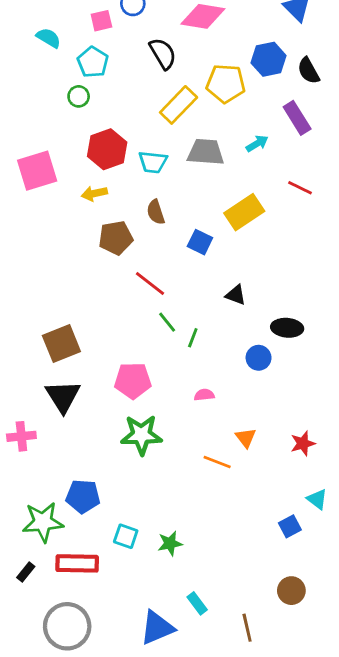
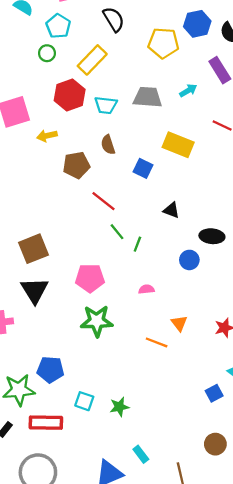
yellow rectangle: (179, 105) -> (92, 60), moved
yellow arrow: (94, 194) -> (47, 136), moved
yellow rectangle: (244, 212) -> (178, 145), turned 56

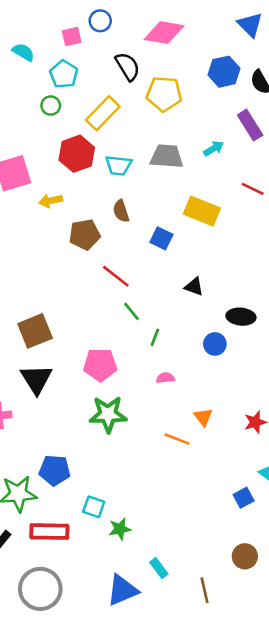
yellow pentagon: (163, 43) -> (164, 94), moved
green line: (137, 244) -> (155, 337), moved
green star: (119, 407) -> (120, 529), moved

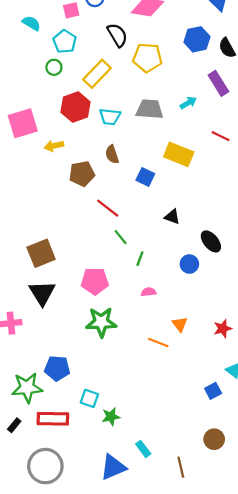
black ellipse: (241, 317) -> (211, 241), turned 45

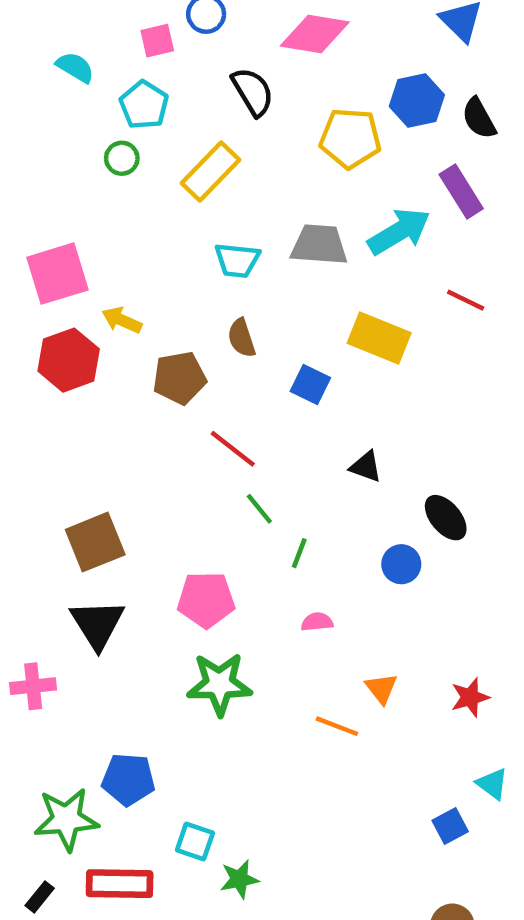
yellow pentagon: (147, 58) -> (350, 138), moved
cyan arrow: (188, 103) -> (399, 231), size x1.8
red hexagon: (75, 107) -> (69, 360), moved
yellow arrow: (54, 146) -> (122, 320), turned 36

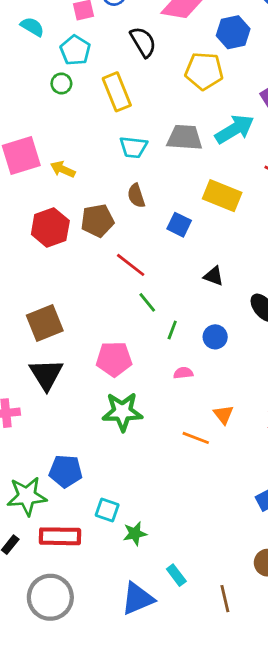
blue hexagon: (417, 101) -> (233, 32), moved
yellow rectangle: (211, 172) -> (117, 92), turned -66
yellow arrow: (122, 320) -> (63, 169), moved
red hexagon: (69, 360) -> (50, 228), moved
blue circle: (401, 564) -> (215, 337), moved

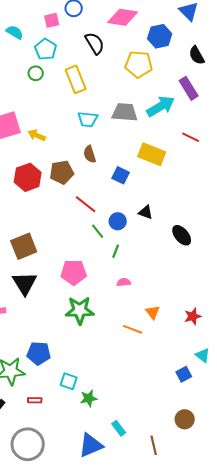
blue circle: (215, 337) -> (118, 221), moved
red rectangle: (60, 536) -> (35, 400), size x0.5

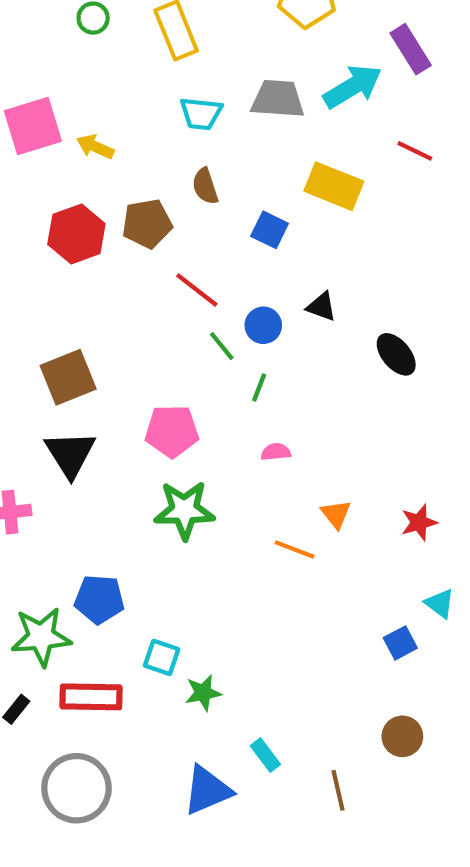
red rectangle: (35, 400) -> (91, 697), size x2.0

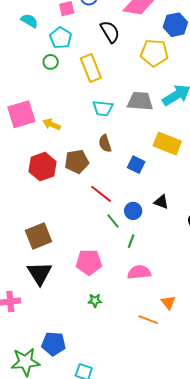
pink semicircle: (276, 452) -> (139, 272), size x1.6
green star: (184, 510) -> (95, 300), size x0.5

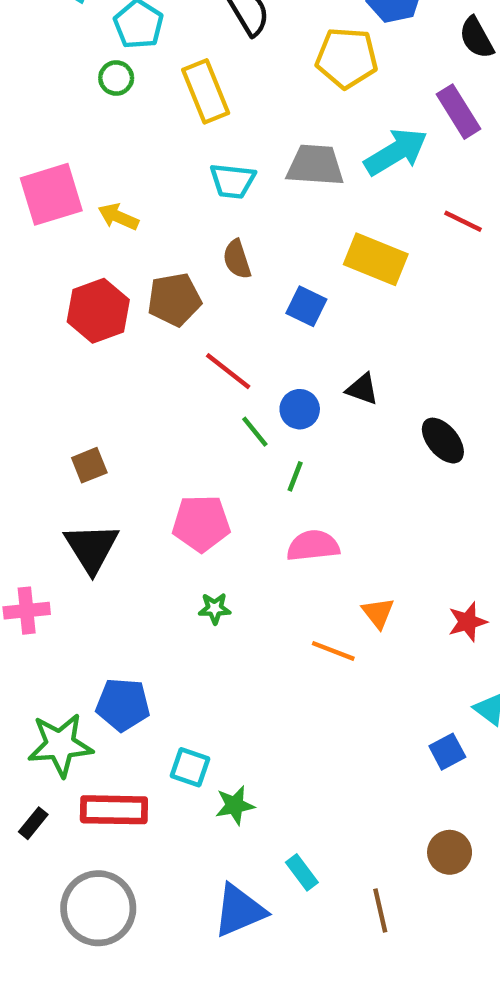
brown square: (39, 236) -> (89, 465), size x0.6

